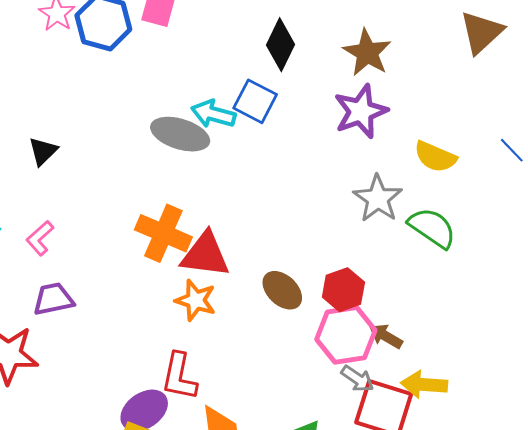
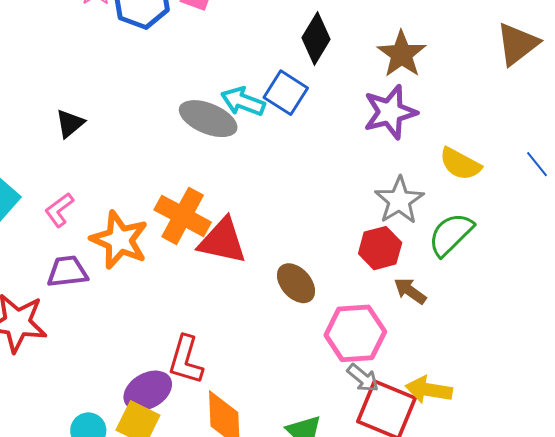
green semicircle: (432, 228) -> (451, 234), turned -84
red hexagon: (343, 290) -> (380, 248), moved
orange star: (196, 300) -> (119, 240), moved, size x1.4
brown arrow: (386, 336) -> (410, 291), moved

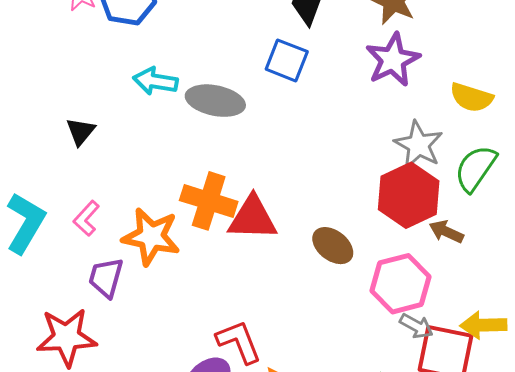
cyan arrow: (243, 102) -> (155, 81), moved
red hexagon: (380, 248) -> (409, 195), size x1.5
purple trapezoid: (67, 272) -> (106, 278), turned -57
red L-shape: (186, 360) -> (239, 342), turned 153

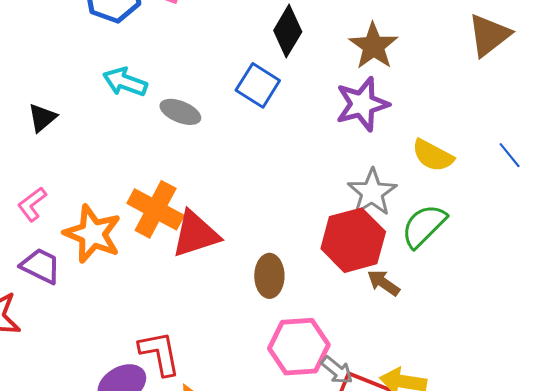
gray ellipse: (215, 101) -> (180, 112), size x0.7
red triangle: (252, 218) -> (196, 234), turned -30
brown ellipse: (333, 246) -> (269, 276), turned 42
purple trapezoid: (106, 278) -> (41, 266), turned 90
pink hexagon: (400, 284) -> (299, 347), moved

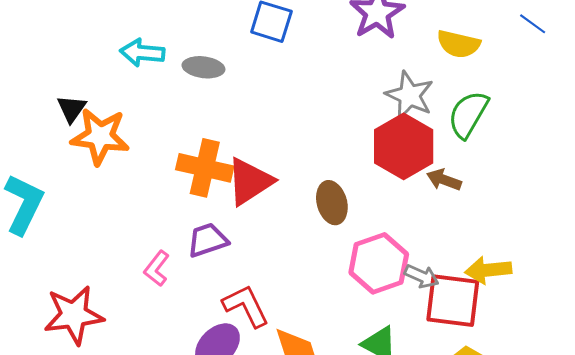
pink L-shape: (32, 204) -> (157, 268), moved
orange star: (93, 234) -> (100, 136), moved
purple trapezoid: (41, 266) -> (208, 240), moved, turned -30

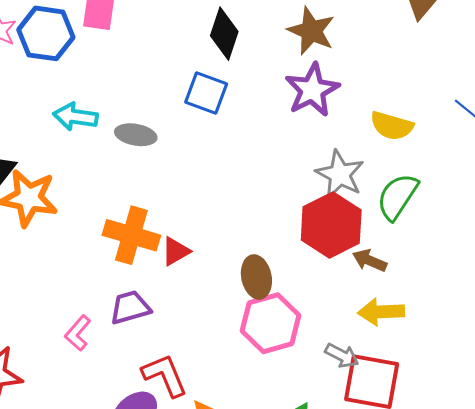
red triangle: (250, 181) -> (176, 251), size x0.6
pink hexagon: (379, 263) -> (271, 323), moved
yellow arrow: (488, 270) -> (381, 312), moved

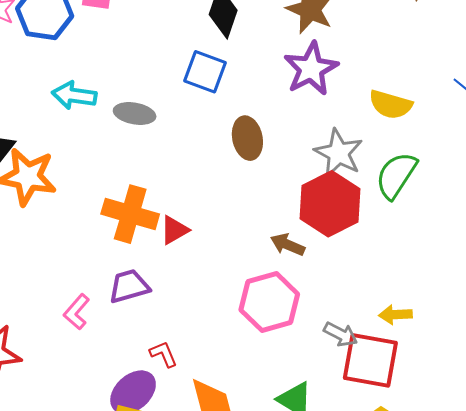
brown arrow: (370, 261) -> (288, 245), moved
brown ellipse: (256, 277) -> (247, 138), moved
yellow arrow: (381, 312) -> (395, 315), moved, size x0.7
red L-shape: (165, 375) -> (164, 354), size x0.6

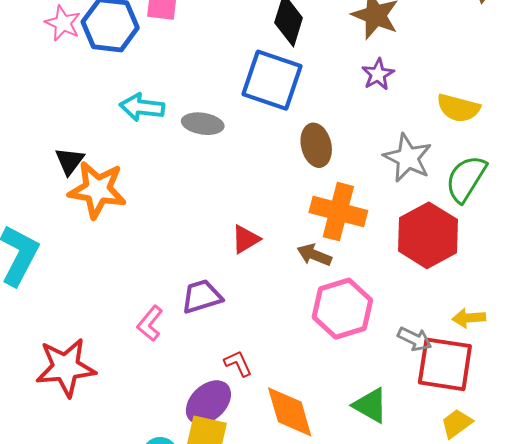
purple star: (311, 69) -> (378, 74), size x0.6
blue square: (205, 72) -> (272, 80), size x1.4
red hexagon: (330, 204) -> (428, 235), moved
orange cross: (130, 214) -> (338, 212), moved
brown arrow: (288, 245) -> (314, 255), moved

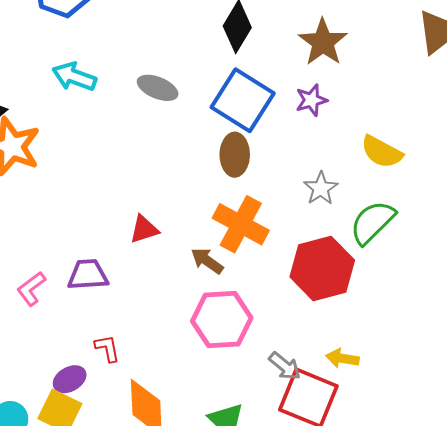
blue square: (272, 80) -> (243, 100), moved
gray ellipse: (203, 124) -> (158, 88), moved
gray star: (408, 158) -> (321, 188), size x0.7
purple ellipse: (208, 402) -> (70, 379), size x0.7

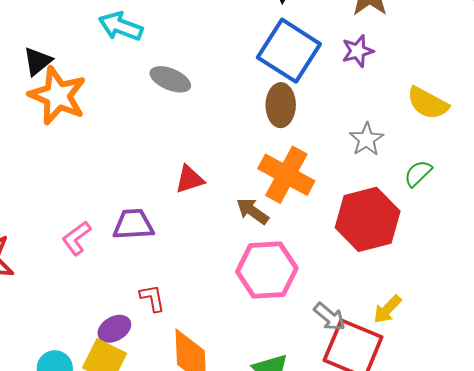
gray ellipse: (158, 88) -> (170, 79), moved
green semicircle: (372, 222) -> (418, 173), size x0.6
yellow arrow: (342, 358) -> (387, 309), turned -56

